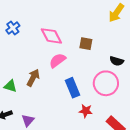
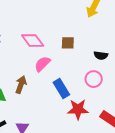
pink circle: (106, 83) -> (94, 79), size x0.7
red star: (86, 111) -> (78, 109), size x1.5

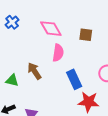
pink semicircle: (42, 64) -> (58, 53), turned 138
brown arrow: (21, 85) -> (34, 71), turned -60

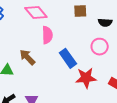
brown square: (86, 35) -> (80, 11), moved

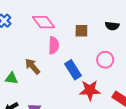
brown square: (80, 11) -> (81, 31), moved
black semicircle: (105, 22) -> (112, 26), moved

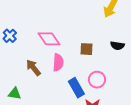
pink circle: (105, 60) -> (97, 80), moved
brown arrow: (32, 66) -> (33, 68), moved

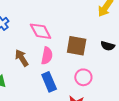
brown square: (86, 49) -> (77, 46), size x1.5
blue rectangle: (76, 88) -> (49, 82), moved

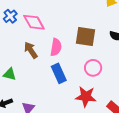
pink diamond: (41, 31) -> (34, 22), moved

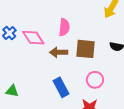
pink semicircle: (56, 47) -> (64, 27), moved
brown arrow: (31, 50) -> (59, 52), moved, turned -54

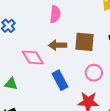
pink semicircle: (64, 27) -> (55, 14), moved
pink diamond: (33, 38) -> (33, 57), moved

